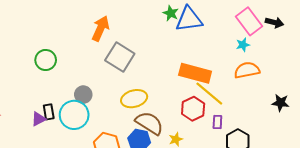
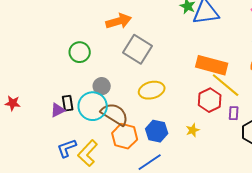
orange arrow: (101, 28) -> (119, 21), turned 50
green circle: (46, 60) -> (80, 52), moved
brown semicircle: (149, 123) -> (115, 114), moved

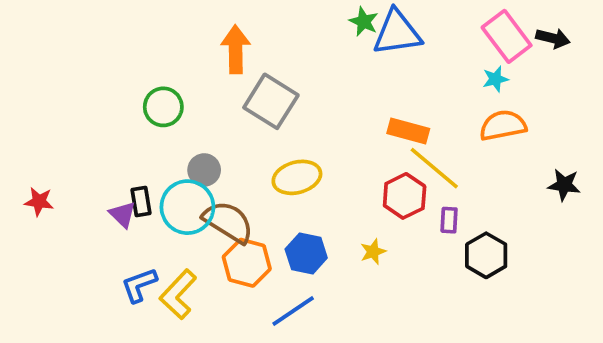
orange arrow: (119, 21) -> (236, 49), turned -75
orange rectangle: (212, 65) -> (408, 131), size x0.7
purple triangle: (58, 110) -> (122, 215), turned -49

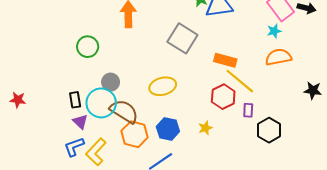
gray square: (271, 101) -> (182, 38), moved
purple triangle: (122, 215) -> (80, 122), moved

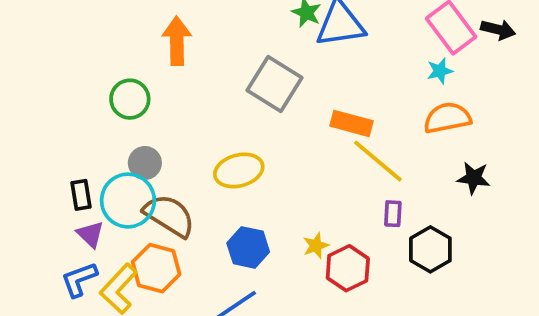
green circle: (88, 47) -> (130, 99), moved
black star: (313, 90) -> (474, 178), moved
red hexagon: (223, 97) -> (348, 268), moved
orange hexagon: (135, 134) -> (156, 268), moved

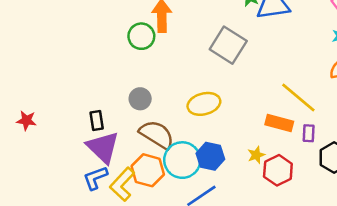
green circle: (130, 99) -> (141, 36), moved
orange rectangle: (352, 123) -> (279, 123), moved
cyan circle: (128, 201) -> (182, 160), moved
purple triangle: (90, 234) -> (103, 147), size x1.8

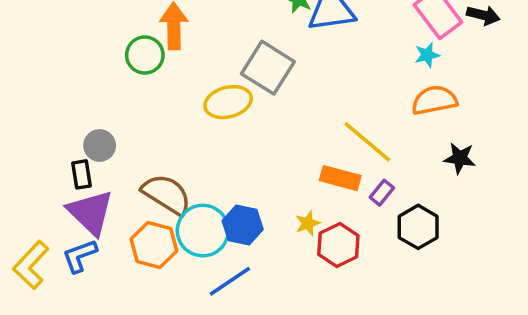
gray circle: (140, 99) -> (100, 145), moved
yellow ellipse: (204, 104) -> (228, 102), moved
purple rectangle: (309, 133) -> (382, 193), turned 36
yellow L-shape: (122, 184) -> (31, 265), moved

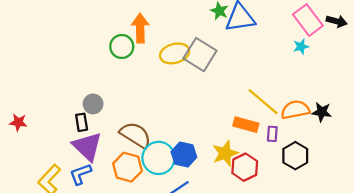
orange semicircle: (434, 100) -> (295, 110), moved
yellow ellipse: (228, 102) -> (175, 53), moved
purple rectangle: (382, 193) -> (272, 134), turned -35
yellow star: (308, 223) -> (225, 153), size x1.6

